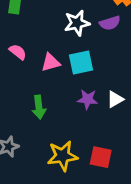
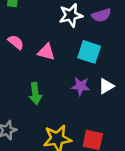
pink triangle: (51, 62) -> (46, 52), turned 30
cyan square: (81, 62) -> (89, 52), moved, turned 30

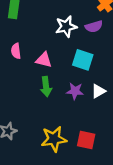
pink semicircle: (16, 42) -> (16, 51), turned -136
green arrow: (35, 93) -> (46, 87), moved

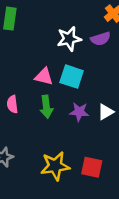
pink semicircle: (16, 51) -> (12, 104), moved
cyan square: (83, 60) -> (72, 77), moved

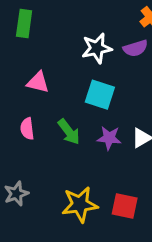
pink triangle: (44, 77) -> (38, 82), moved
green arrow: (46, 107) -> (69, 132), turned -30

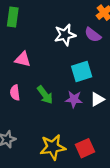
purple semicircle: (135, 48) -> (93, 35), turned 54
cyan square: (100, 95) -> (82, 72), moved, turned -35
red square: (125, 206) -> (85, 148), turned -36

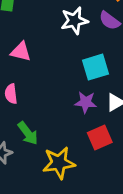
green arrow: (45, 95) -> (28, 133), moved
red square: (85, 148) -> (100, 137), moved

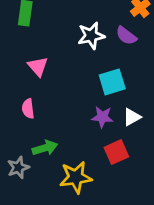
pink triangle: (21, 52) -> (38, 67), turned 35
green arrow: (28, 133) -> (45, 148), turned -70

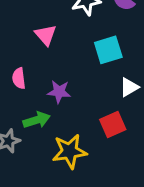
pink triangle: (38, 67) -> (46, 35), moved
purple star: (102, 117) -> (59, 92), moved

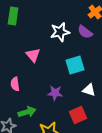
white triangle: (129, 87) -> (89, 90), turned 48
purple star: (59, 92) -> (55, 93), moved

